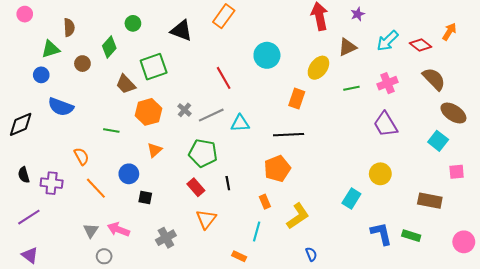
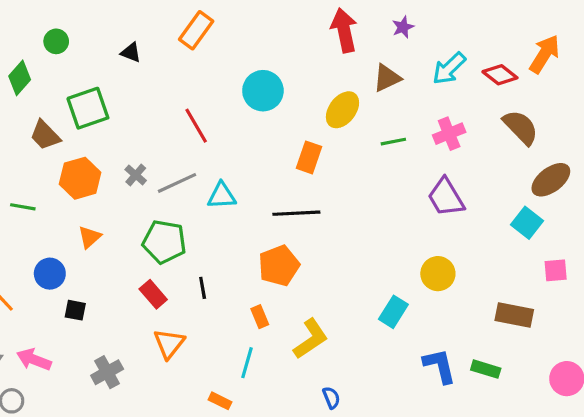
black triangle: (181, 31) -> (131, 53), size x0.6
orange arrow: (449, 32) -> (545, 54), size x1.4
brown ellipse: (453, 113) -> (551, 180), turned -70

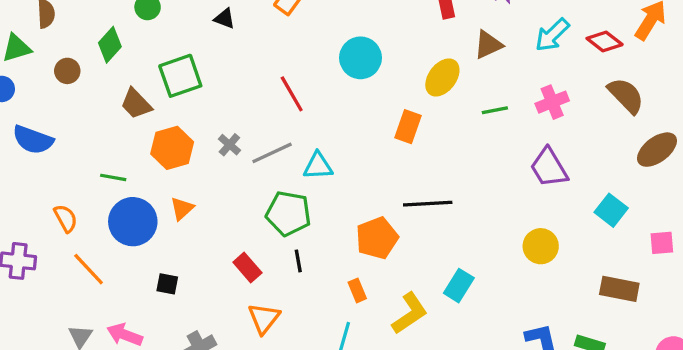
black line: (296, 213) -> (428, 204), moved
cyan square: (527, 223) -> (611, 210), moved
green pentagon: (164, 242) -> (288, 213), moved
blue circle: (50, 274) -> (133, 222), moved, size x1.5
cyan rectangle: (393, 312) -> (459, 286), moved

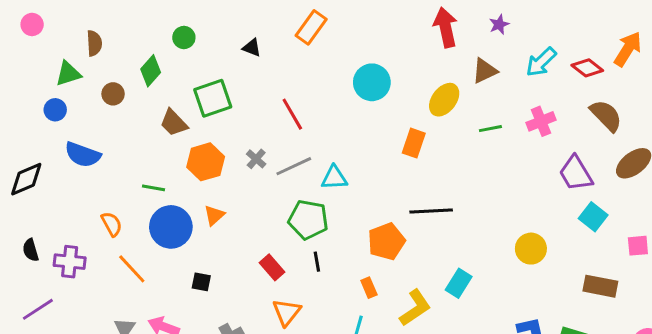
red line: (292, 94) -> (292, 114), moved
purple trapezoid: (549, 168) -> (576, 173), moved

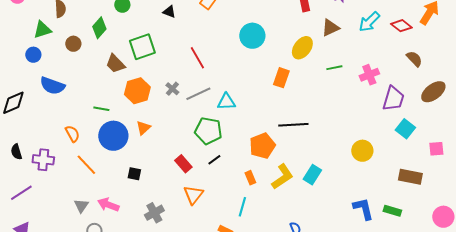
brown semicircle: (606, 116) -> (414, 59), size x0.7
pink cross: (541, 121) -> (369, 75), moved
purple trapezoid: (576, 173) -> (393, 99), turned -132
black line: (317, 262) -> (214, 160), turned 64
yellow L-shape: (415, 308) -> (282, 177), moved

